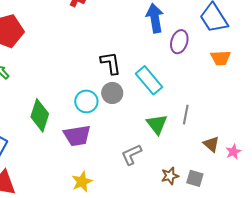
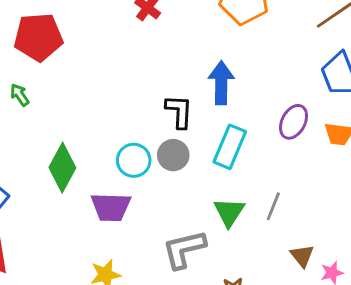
blue arrow: (155, 18) -> (221, 83), moved
purple ellipse: (179, 42) -> (294, 122), moved
cyan rectangle: (149, 80) -> (230, 147), turned 52
gray L-shape: (131, 155) -> (184, 249), size x1.4

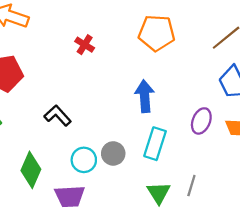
black L-shape: (179, 111) -> (58, 116), moved, turned -40

